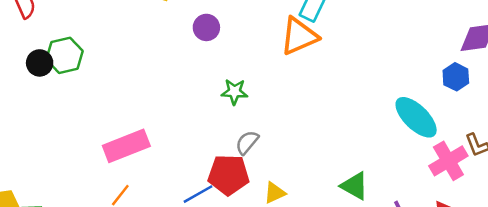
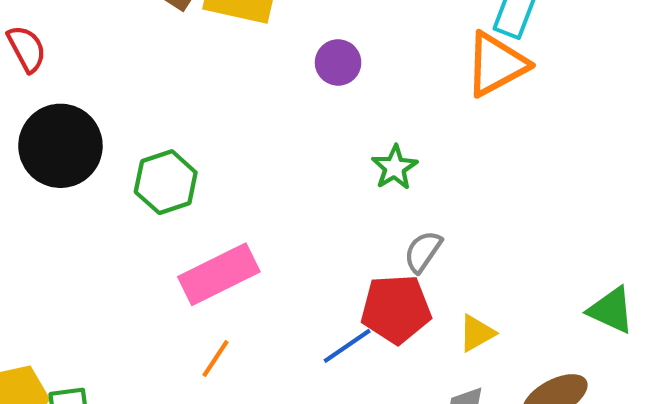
green hexagon: (65, 55) -> (166, 182), moved
black circle: (40, 63) -> (60, 146), size x1.8
green star: (234, 92) -> (395, 167), turned -30

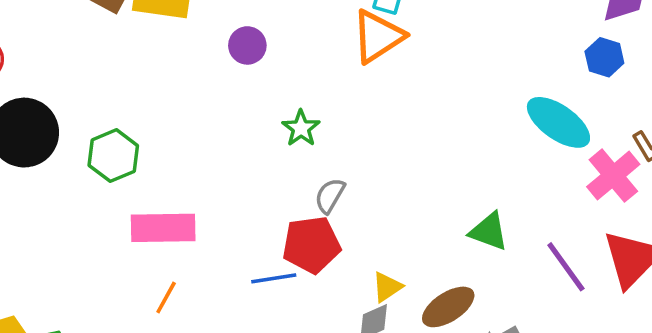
pink rectangle: (219, 274) -> (163, 228), turned 30
yellow triangle: (477, 333) -> (387, 287), moved
blue line: (347, 346) -> (274, 278), turned 30

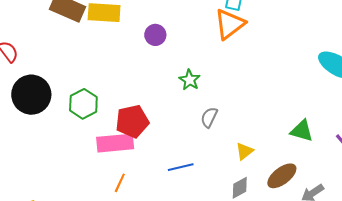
red pentagon: (311, 245) -> (132, 121), moved
yellow triangle: (387, 287) -> (244, 151), moved

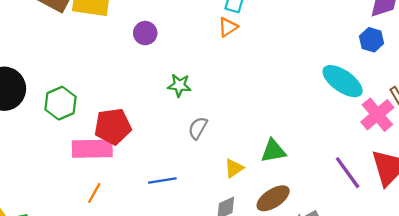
orange triangle: (230, 24) -> (228, 27), size x0.6
green star: (190, 80) -> (179, 85), turned -30
green triangle: (302, 131) -> (273, 151), moved, turned -30

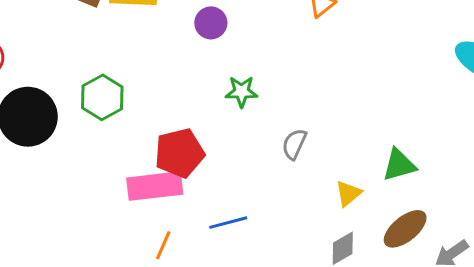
green star: (179, 85) -> (242, 92), moved
green hexagon: (60, 103) -> (102, 97), moved
blue line: (162, 181) -> (228, 223), moved

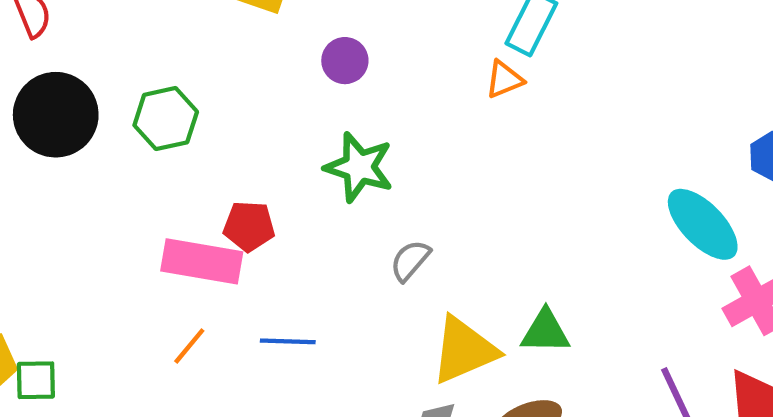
green star: (242, 92) -> (359, 167), size x1.5
red pentagon: (180, 153) -> (249, 226), size x0.7
yellow triangle: (348, 193) -> (464, 350), size x1.8

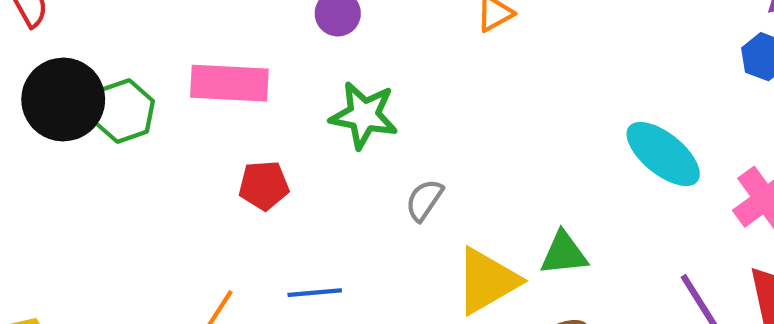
green hexagon: (166, 119) -> (123, 111), moved
cyan ellipse: (703, 224) -> (663, 154), moved
pink rectangle: (202, 261) -> (229, 83), moved

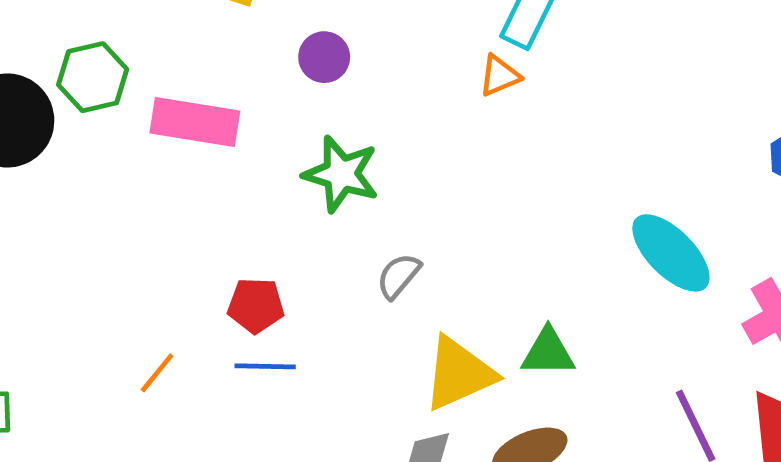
green hexagon: (123, 111) -> (93, 77), moved
red pentagon: (264, 185) -> (256, 305), moved

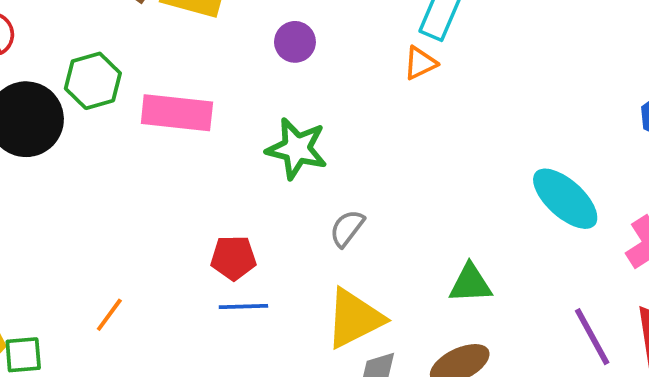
purple circle: (324, 57) -> (295, 42), moved
orange line: (157, 373) -> (109, 315), moved
yellow triangle: (459, 374) -> (354, 318), moved

